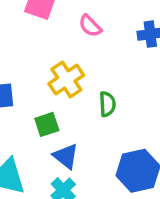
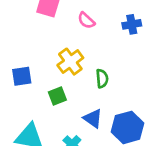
blue triangle: (66, 156) -> (93, 118), moved

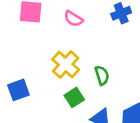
green square: (57, 96) -> (74, 97), moved

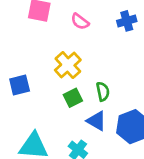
green semicircle: (102, 75) -> (103, 92), moved

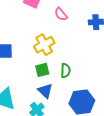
blue triangle: (97, 121) -> (45, 91), moved

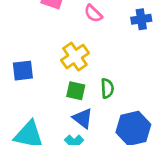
green square: (42, 70) -> (76, 91), turned 32

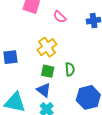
blue triangle: (83, 118) -> (44, 90), moved

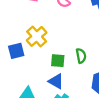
yellow cross: (47, 47) -> (37, 36), moved

